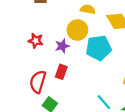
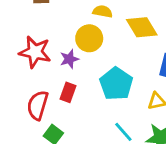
red star: (36, 41) -> (35, 52), size x1.6
cyan pentagon: (99, 48) -> (116, 84), moved, turned -30

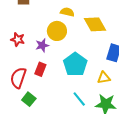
red star: (35, 52) -> (18, 39), size x0.6

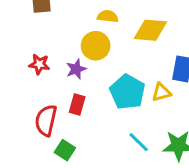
yellow diamond: (95, 24) -> (150, 30), turned -50
yellow triangle: (104, 78) -> (161, 92), moved

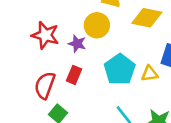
red star: (39, 64) -> (45, 35), size x1.5
purple star: (76, 69) -> (77, 44), turned 30

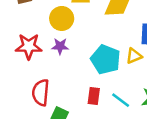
yellow circle: (97, 25) -> (62, 18), moved
red rectangle: (74, 75) -> (94, 96), moved

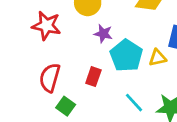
purple star: (60, 46) -> (103, 34), moved
red rectangle: (94, 96) -> (93, 77), moved

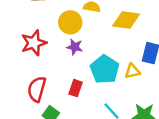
red star: (46, 26) -> (34, 43), turned -30
purple star: (103, 34) -> (75, 47), moved

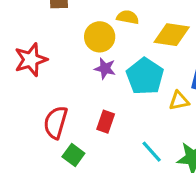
red star: (34, 43) -> (31, 60), moved
cyan pentagon: (105, 69) -> (145, 76), moved

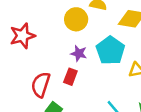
purple star: (105, 68) -> (79, 53), moved
red rectangle: (106, 122) -> (70, 77), moved

